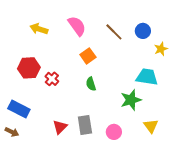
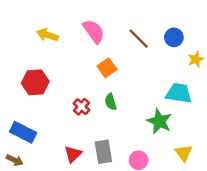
red cross: (52, 79) -> (81, 107), moved
green star: (131, 100) -> (159, 121), turned -30

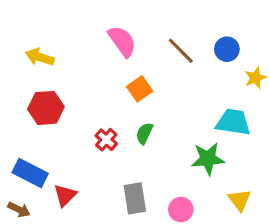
yellow arrow: (47, 35) -> (40, 57), moved
green semicircle: (111, 102) -> (144, 133), turned 42
green star: (159, 121) -> (208, 159), turned -30
red triangle: (73, 154) -> (65, 195), moved

